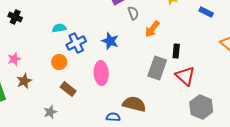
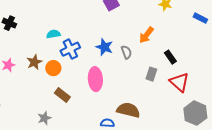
gray semicircle: (133, 13) -> (126, 52), moved
black rectangle: (176, 51) -> (170, 57), turned -40
gray rectangle: (157, 68) -> (151, 74), size x0.6
brown star: (24, 81) -> (34, 62), moved

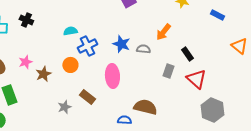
gray semicircle: (126, 52) -> (143, 49), turned -64
brown star: (34, 62) -> (43, 74), moved
brown rectangle: (62, 95) -> (87, 97), moved
gray star: (44, 118) -> (64, 107), moved

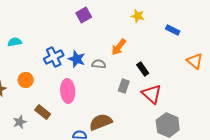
cyan semicircle: (70, 31) -> (15, 42), moved
blue cross: (87, 46) -> (54, 57), moved
brown semicircle: (145, 107) -> (101, 122), turned -35

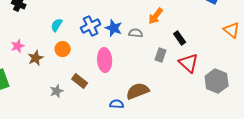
cyan semicircle: (15, 42) -> (57, 25), moved, turned -48
gray hexagon: (168, 125) -> (217, 81), moved

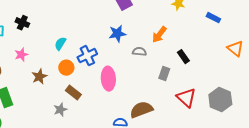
blue cross: (91, 26) -> (87, 56), moved
blue star: (114, 28) -> (117, 34), moved, turned -30
pink star: (18, 46) -> (21, 55), moved
red triangle: (189, 63) -> (186, 98), moved
brown rectangle: (80, 81) -> (73, 93), moved

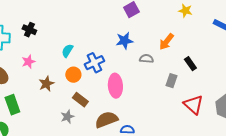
brown semicircle: (141, 110) -> (106, 120), moved

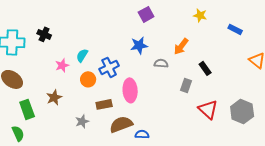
pink star: (28, 62) -> (62, 65), moved
brown star: (46, 84) -> (54, 97), moved
brown rectangle: (80, 100) -> (104, 104), moved, turned -49

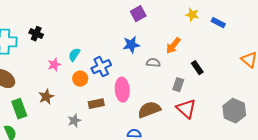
blue rectangle: (235, 29) -> (218, 23), moved
red triangle: (208, 109) -> (186, 109), moved
brown semicircle: (121, 124) -> (149, 110), moved

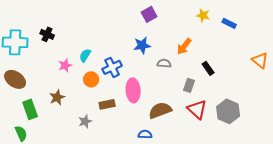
gray hexagon: (234, 111) -> (228, 111), moved

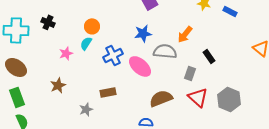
gray semicircle: (164, 63) -> (165, 51), size x1.6
orange circle: (91, 79) -> (92, 26), moved
pink ellipse: (133, 90) -> (140, 66), moved, turned -45
green rectangle: (30, 109) -> (17, 97), moved

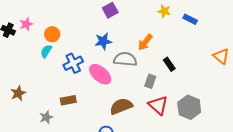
pink star: (66, 53) -> (26, 24), moved

